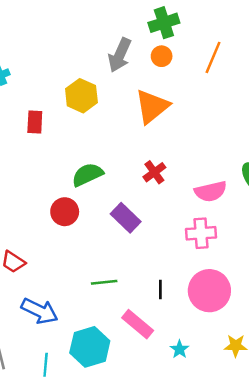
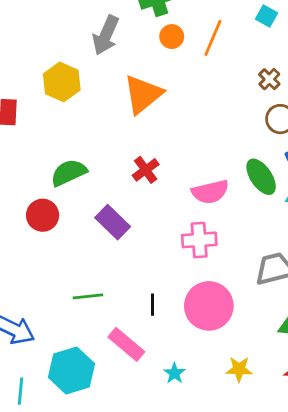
orange circle: (162, 56) -> (172, 37), moved

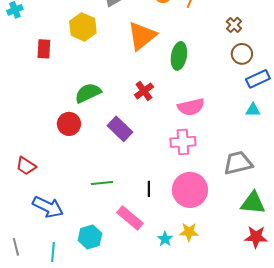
green ellipse: (261, 177) -> (179, 56), moved, turned 44
yellow star: (239, 369) -> (189, 232), moved
cyan hexagon: (71, 371) -> (90, 237), size x0.7

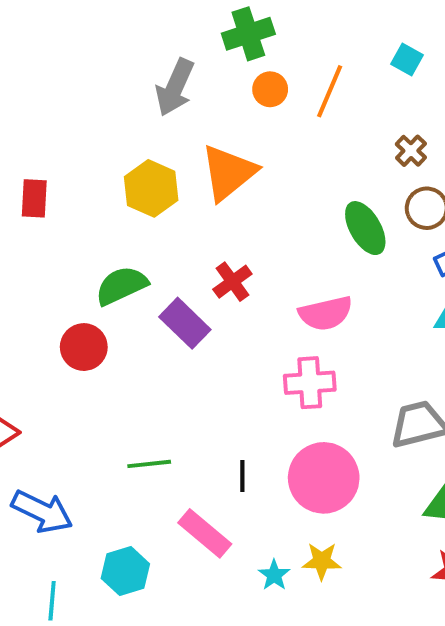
yellow hexagon: (83, 27) -> (151, 188), moved
green ellipse: (179, 56) -> (365, 228), moved, turned -40
purple rectangle: (120, 129) -> (185, 323), moved

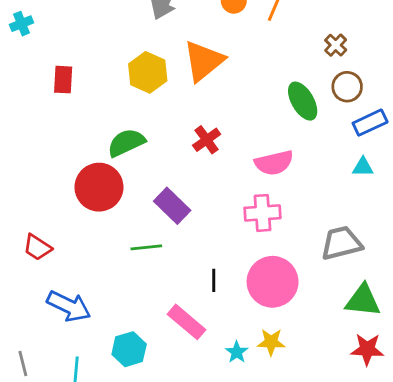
purple rectangle: (185, 323) -> (172, 206), moved
red circle: (84, 347) -> (99, 187), size x1.4
green line: (149, 464) -> (146, 247), moved

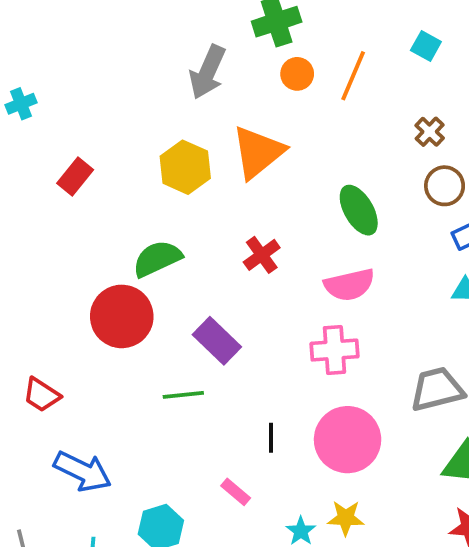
red rectangle: (63, 80) -> (75, 177), turned 36
green ellipse: (303, 101) -> (359, 210), moved
pink rectangle: (186, 322) -> (236, 492), size x0.6

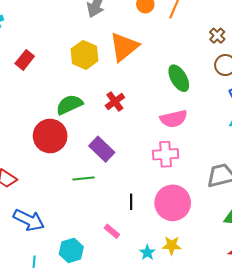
red cross: (262, 255) -> (115, 102), moved

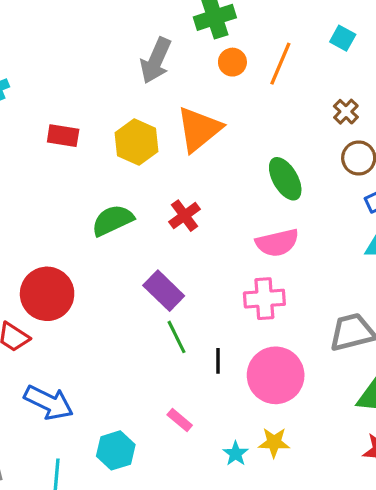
red rectangle: (25, 60) -> (63, 136), moved, turned 60
red circle: (50, 136) -> (47, 294), moved
green line: (84, 179) -> (177, 337), moved, turned 70
black line: (131, 202) -> (218, 361), moved

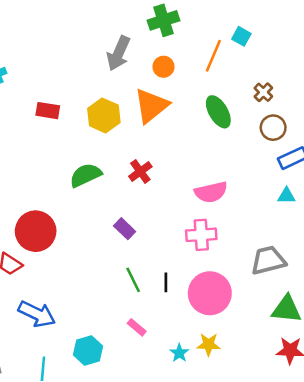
cyan square: (343, 38) -> (241, 36), moved
orange circle: (232, 62) -> (163, 67), moved
green ellipse: (285, 179) -> (218, 112), moved
purple rectangle: (164, 291) -> (125, 229), size x0.7
green line: (177, 337) -> (133, 280), moved

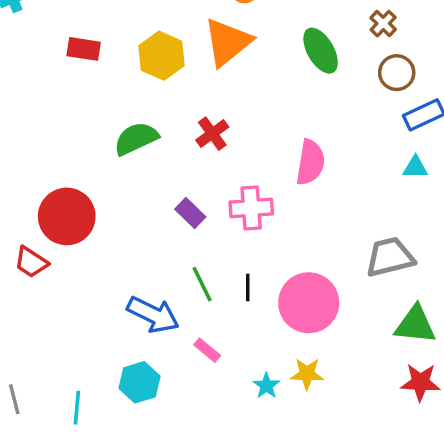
pink semicircle: (211, 192) -> (310, 162), turned -68
pink cross: (201, 235) -> (251, 208), moved
blue arrow: (37, 314) -> (153, 315), moved

